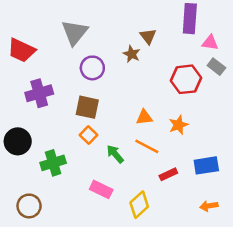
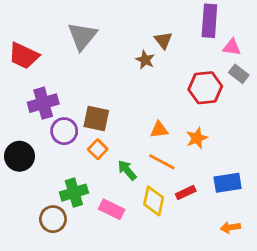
purple circle: (92, 68) -> (64, 131), moved
green cross: (53, 163) -> (74, 193), moved
yellow diamond: (139, 205) -> (154, 201), moved, turned -36
brown circle: (29, 206) -> (53, 219), moved

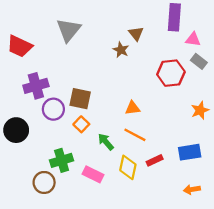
orange star: (197, 138) -> (200, 110), moved

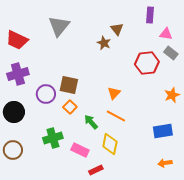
purple rectangle: (174, 17) -> (150, 15), size x0.7
purple cross: (36, 86) -> (18, 74), moved
orange triangle: (133, 108) -> (114, 93), turned -40
red rectangle: (155, 160) -> (96, 170), moved
brown circle: (44, 182) -> (13, 150), moved

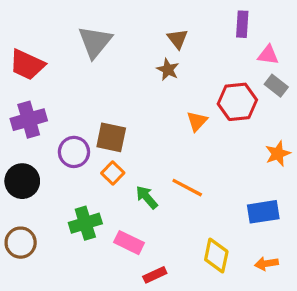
brown triangle: (117, 29) -> (178, 39), moved
orange triangle: (114, 93) -> (197, 121), moved
yellow diamond: (110, 144) -> (216, 256), moved

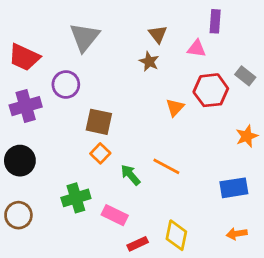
pink triangle: (268, 55) -> (197, 49), moved
purple circle: (74, 152) -> (66, 84), moved
yellow diamond: (216, 256) -> (176, 235), moved

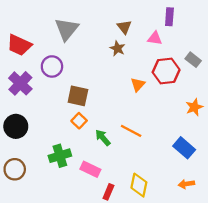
purple cross: (26, 106) -> (20, 83), turned -30
blue rectangle: (234, 188) -> (184, 148), turned 50
red rectangle: (138, 244) -> (108, 192), turned -42

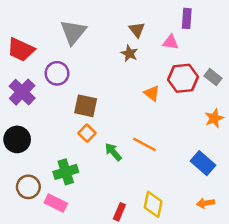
gray rectangle: (193, 60) -> (213, 77), moved
orange triangle: (138, 85) -> (152, 93), turned -35
brown circle: (15, 169) -> (28, 187), moved
pink rectangle: (90, 169) -> (56, 203), moved

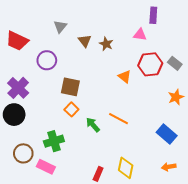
brown triangle: (137, 30) -> (85, 41), moved
gray triangle: (73, 32) -> (60, 26), size x0.6
purple cross: (22, 92) -> (18, 88), moved

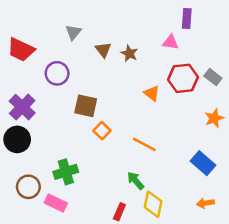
orange square: (71, 109) -> (102, 131), moved
green arrow: (93, 125) -> (136, 181), moved

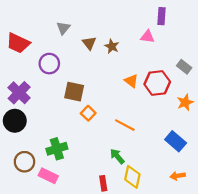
red hexagon: (183, 78) -> (157, 83), moved
red rectangle: (119, 212) -> (103, 183), turned -32

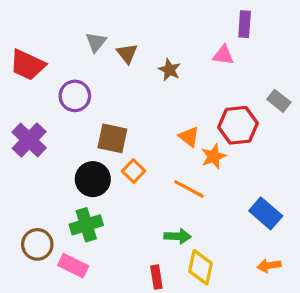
brown triangle: (89, 43) -> (127, 53), moved
orange triangle: (131, 81) -> (189, 137), moved
orange star: (185, 102) -> (214, 156), moved
black circle: (15, 121) -> (93, 179), moved
green arrow: (117, 156) -> (178, 236), turned 133

